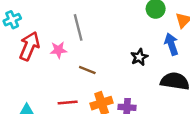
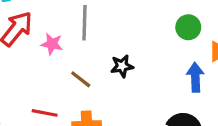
black star: (139, 57) -> (122, 66), moved

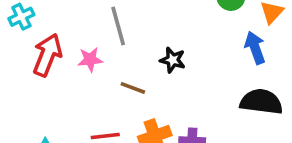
black star: (122, 66) -> (173, 60), turned -30

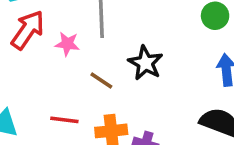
black star: (173, 60) -> (145, 63), size x1.4

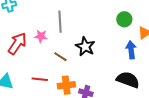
red arrow: (28, 30) -> (17, 44), moved

